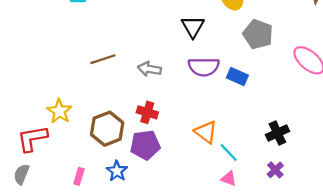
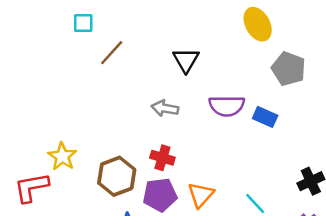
black triangle: (193, 27) -> (186, 60), moved
brown line: (103, 59) -> (112, 53), moved, turned -30
orange triangle: (206, 132) -> (201, 195), moved, turned 35

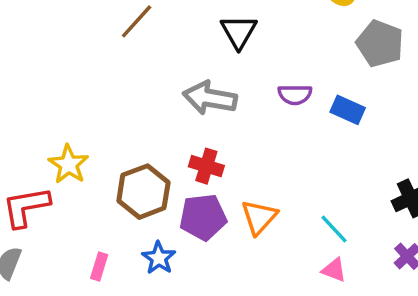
purple semicircle: (227, 106) -> (295, 95), size x0.7
gray arrow: (165, 108) -> (210, 98), size x1.4

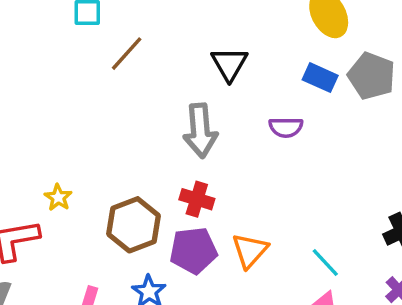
gray arrow: (210, 98) -> (200, 131), turned -105
blue rectangle: (348, 110) -> (320, 78), moved
yellow star: (69, 164) -> (58, 197), size x0.7

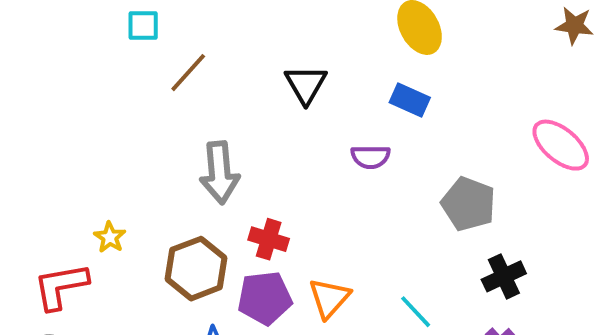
gray pentagon: (371, 76) -> (469, 204), moved
gray arrow: (200, 131) -> (220, 173), moved

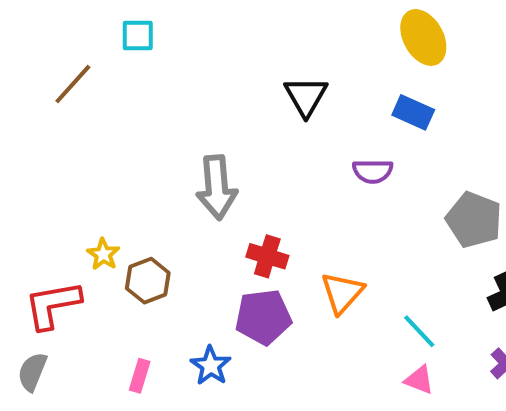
brown line: (188, 73) -> (73, 84), moved
brown hexagon: (196, 269) -> (148, 281), moved, size x0.7
orange triangle: (329, 298) -> (342, 293), moved

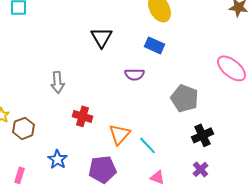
gray arrow: (217, 187) -> (58, 82), size x0.7
purple pentagon: (263, 317) -> (102, 169), moved
cyan line: (419, 331) -> (148, 145), moved
blue star: (211, 366) -> (58, 159), moved

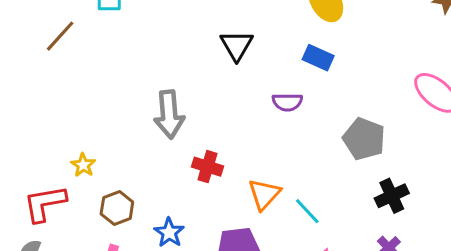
gray arrow: (58, 82) -> (169, 114), size x1.4
brown hexagon: (24, 128) -> (117, 208), moved

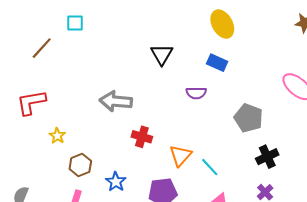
gray arrow: (169, 114) -> (116, 101), turned 100
red L-shape: (45, 203) -> (31, 102), moved

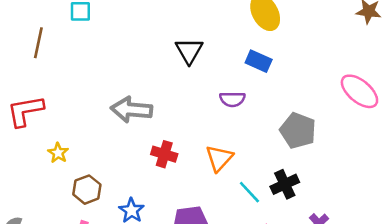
brown line: (42, 48) -> (38, 43), turned -30
orange triangle: (181, 156) -> (219, 158), moved
black cross: (267, 157) -> (285, 184), moved

